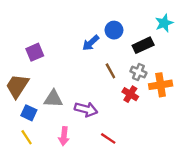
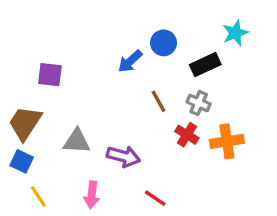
purple square: (35, 52) -> (50, 75), turned 30
orange cross: (161, 85) -> (227, 141), moved
blue square: (29, 113) -> (22, 161), moved

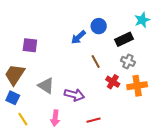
gray cross: (199, 103) -> (128, 61), moved
gray triangle: (77, 141) -> (46, 86), turned 30
red line: (155, 198) -> (94, 120), turned -48

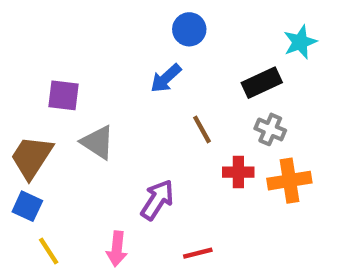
blue circle: (99, 26) -> (189, 29), moved
red cross: (113, 82) -> (238, 172), turned -32
gray triangle: (46, 86) -> (98, 142), moved
purple arrow: (74, 95) -> (157, 200), turned -72

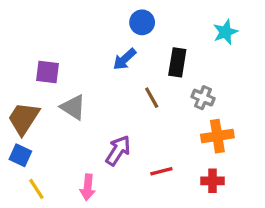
black rectangle: (262, 83) -> (177, 62), moved, turned -56
red cross: (238, 172) -> (213, 181), moved
red line: (198, 253) -> (161, 171), moved

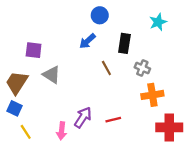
purple arrow: (118, 150) -> (83, 117), moved
red cross: (213, 181) -> (169, 127), moved, size x1.6

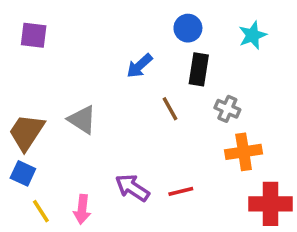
blue circle: (100, 15) -> (188, 28), moved
purple square: (34, 50) -> (34, 35), moved
purple arrow: (83, 117) -> (132, 188), turned -90
pink arrow: (62, 131) -> (82, 209), moved

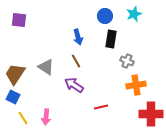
cyan star: (253, 35) -> (134, 14), moved
blue arrow: (140, 66) -> (78, 37), turned -63
brown line: (170, 109) -> (76, 61), moved
purple arrow: (132, 188) -> (74, 85), moved

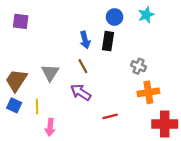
black rectangle: (111, 39) -> (108, 41), moved
gray triangle: (46, 67) -> (50, 73), turned 30
yellow line: (23, 118) -> (37, 107), moved, turned 32

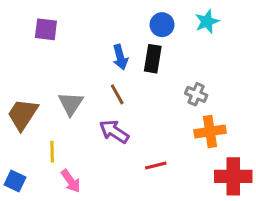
purple square: (21, 21) -> (46, 29), moved
blue square: (14, 105) -> (15, 181), moved
pink arrow: (50, 127) -> (71, 181), turned -42

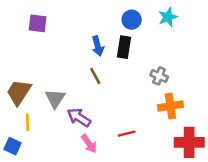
gray triangle: (71, 104) -> (55, 99), moved
purple arrow: (114, 131) -> (79, 117), moved
yellow line: (52, 152) -> (28, 122), moved
pink arrow: (71, 181) -> (89, 144), moved

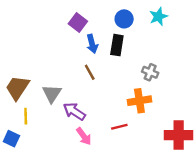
purple square: (38, 23) -> (78, 22), moved, turned 30
orange cross: (170, 106) -> (139, 101), moved

